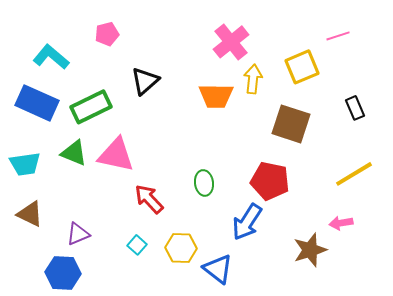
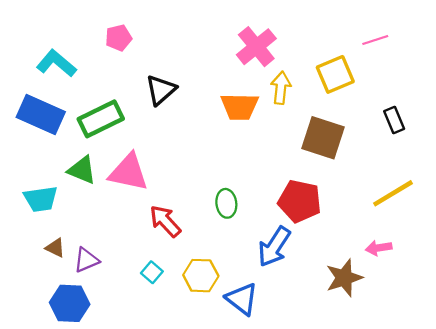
cyan trapezoid: (25, 164) -> (41, 199), moved
brown triangle: (30, 214) -> (55, 248), moved, size x0.7

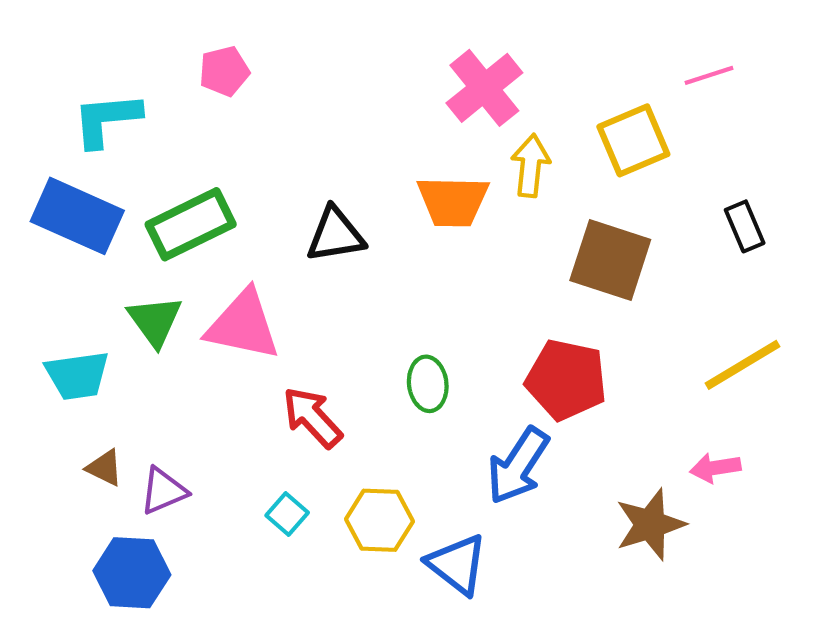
cyan L-shape: (56, 63) -> (107, 119), turned -45
black triangle: (161, 90) -> (335, 235), moved, turned 32
green triangle: (82, 170) -> (155, 321), turned 32

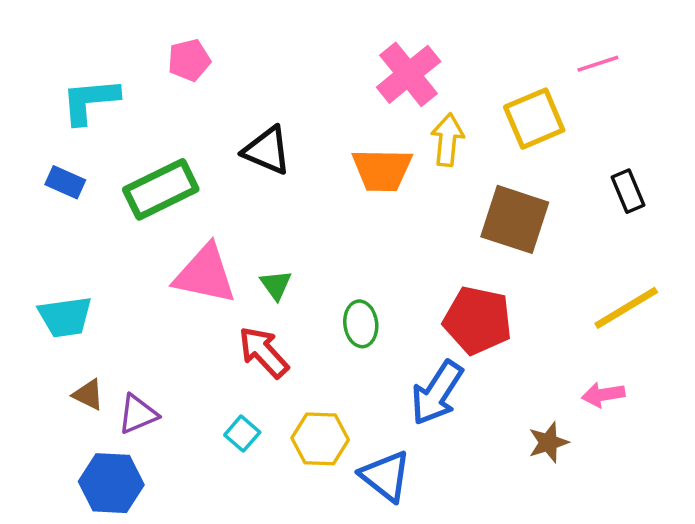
blue rectangle: (77, 216) -> (65, 182), size x0.5
black triangle: (335, 235) -> (267, 150), moved, turned 32
green triangle: (155, 321) -> (276, 285), moved, size x0.7
brown star: (650, 524) -> (548, 442), size x0.7

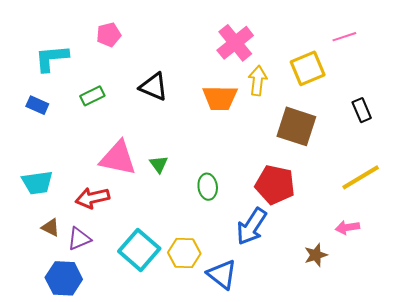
green rectangle: (161, 189) -> (92, 96), moved, size x0.6
red arrow: (263, 352) -> (92, 198), moved, turned -60
cyan square: (242, 434) -> (139, 250), size x2.0

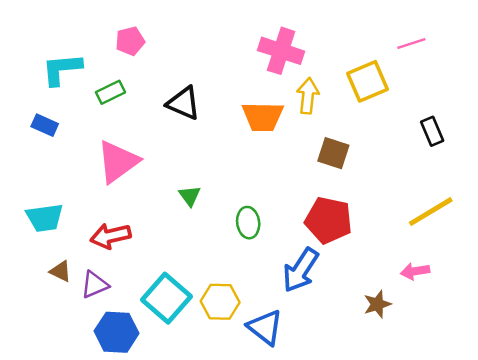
pink cross: (235, 43) -> (281, 51), turned -33
green rectangle: (92, 96) -> (110, 92), moved
brown square: (296, 126) -> (333, 153), moved, size x0.7
pink triangle: (118, 158) -> (118, 162), moved, turned -48
blue hexagon: (64, 278) -> (117, 332), moved

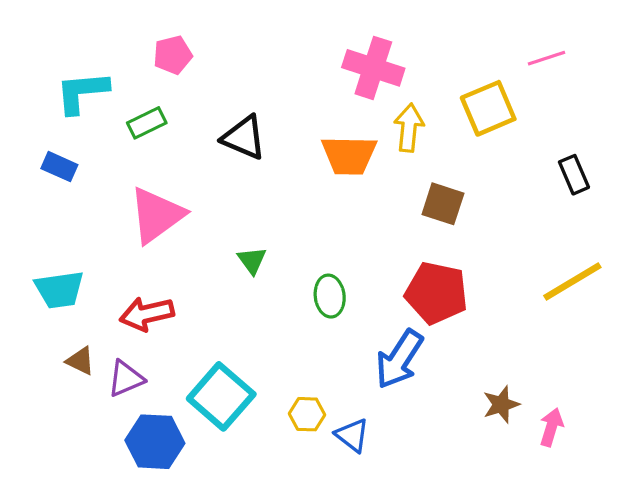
pink arrow: (415, 271) -> (551, 427), moved, turned 116
yellow hexagon: (220, 302) -> (307, 414), moved, size x0.7
blue triangle: (265, 327) -> (352, 435), size x0.7

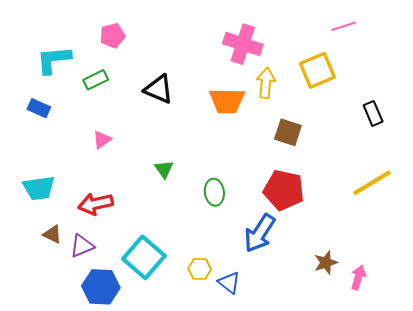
pink line: (546, 58) -> (344, 26), moved
pink triangle: (156, 215) -> (102, 140), size x0.5

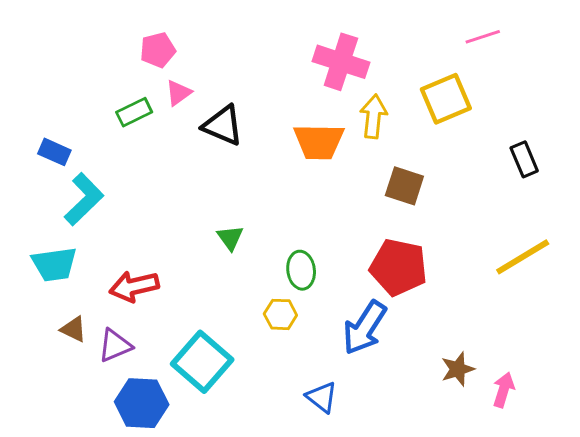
cyan L-shape: (54, 60) -> (84, 199), moved, turned 141
pink triangle: (102, 140) -> (178, 93), moved
yellow hexagon: (200, 269) -> (280, 314), moved

